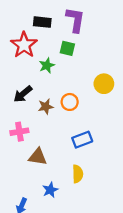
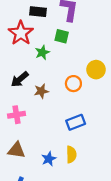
orange circle: (70, 102) -> (73, 84), moved
brown triangle: (38, 157) -> (16, 150), moved
blue star: (50, 190) -> (49, 159), moved

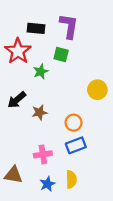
orange circle: (73, 84) -> (74, 123), moved
pink cross: (16, 115) -> (43, 154), moved

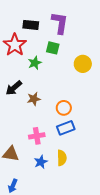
yellow circle: (97, 90) -> (83, 64), moved

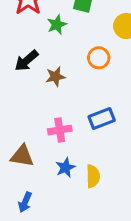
orange circle: (64, 108) -> (99, 58), moved
yellow semicircle: (62, 158) -> (93, 176), moved

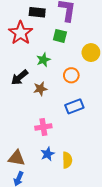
green star: (57, 25) -> (43, 60), moved
blue rectangle: (102, 118) -> (74, 106), moved
brown triangle: (22, 156) -> (16, 158), moved

